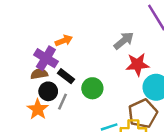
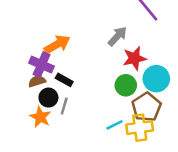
orange arrow: (64, 41) -> (57, 44), size x1.5
green circle: (92, 88) -> (126, 85), moved

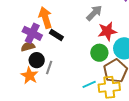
orange arrow: (57, 44) -> (45, 18), turned -80
black rectangle: (64, 80) -> (56, 35), moved

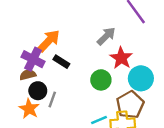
orange arrow: (45, 18) -> (49, 41), turned 60
red star: (107, 31) -> (121, 58), turned -30
green circle: (99, 53) -> (101, 80), moved

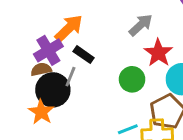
purple cross: (33, 59) -> (48, 50), turned 30
black circle: (38, 91) -> (53, 90), size x1.5
gray line: (52, 100) -> (70, 77), moved

